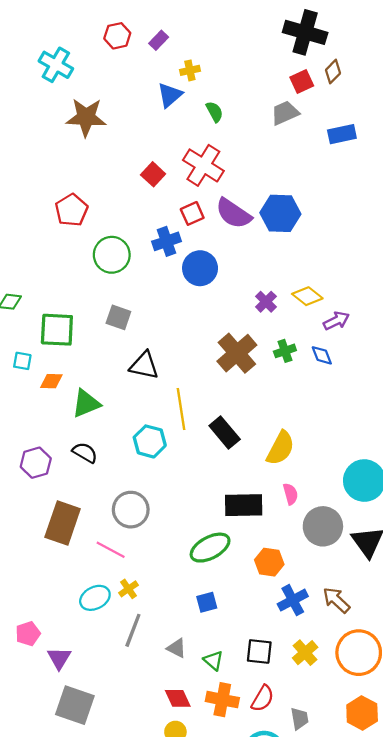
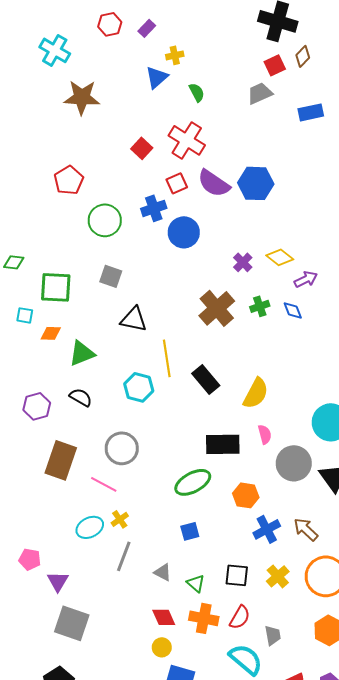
pink pentagon: (28, 634) -> (30, 559), turned 30

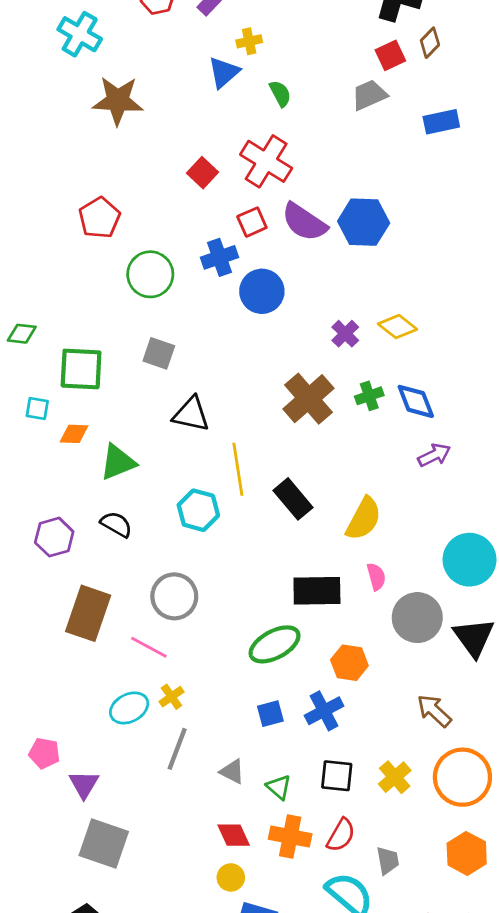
purple arrow: (306, 279) -> (434, 455), moved
blue diamond: (293, 310) -> (416, 401), size x1.4
blue cross: (267, 529) -> (324, 711), moved

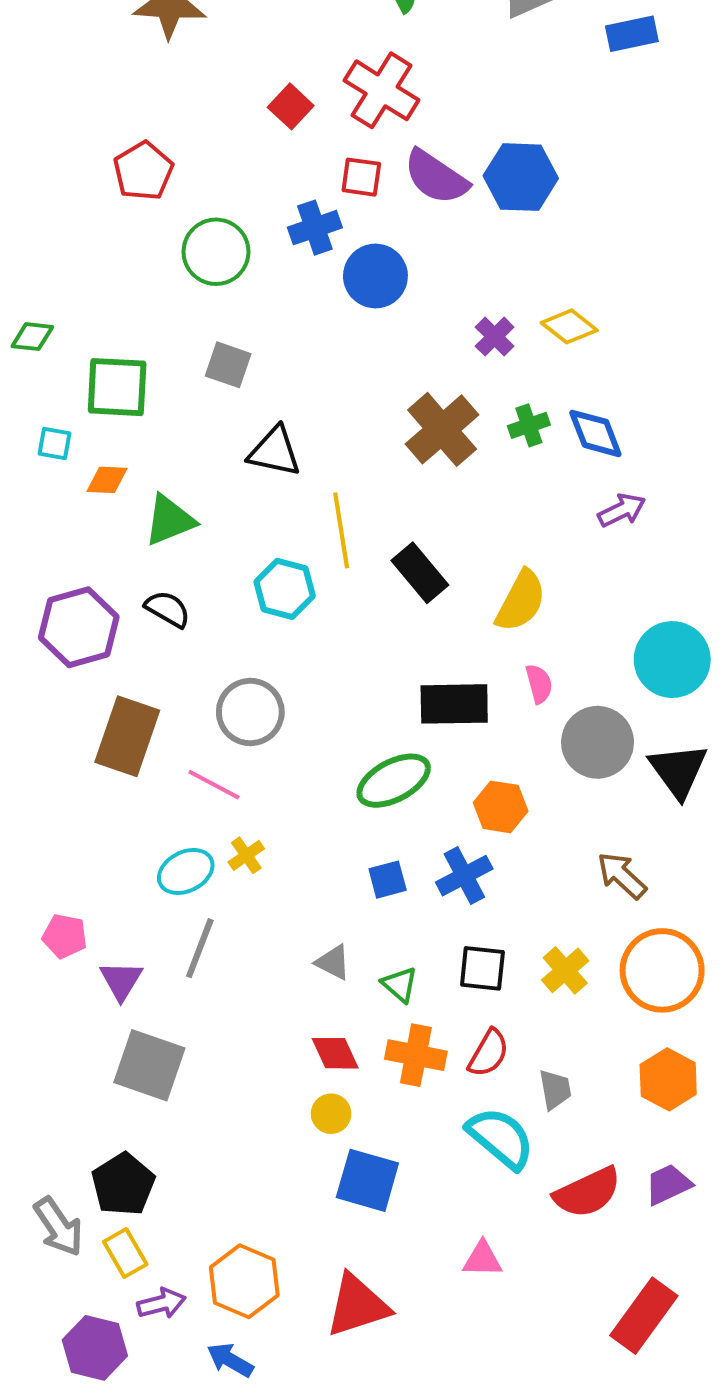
red square: (252, 222) -> (361, 177), turned 32
purple hexagon: (54, 537) -> (79, 627), size x1.4
gray line: (177, 749) -> (200, 948), moved

